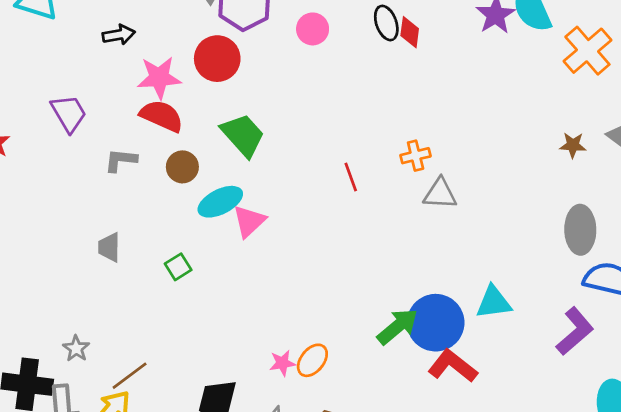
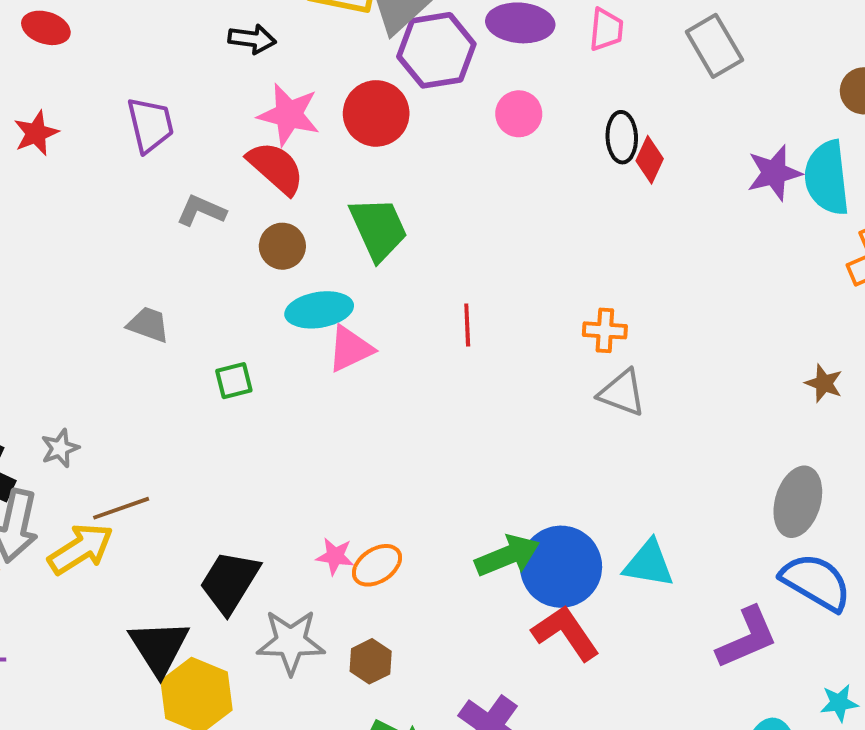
red line: (351, 177) -> (467, 325), moved
gray trapezoid: (109, 247) -> (148, 325), turned 92

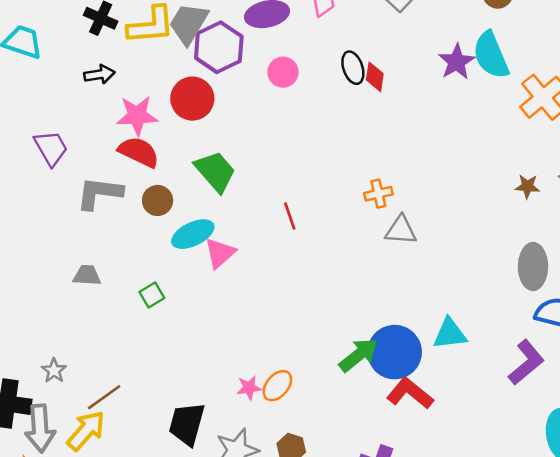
gray L-shape: (201, 211) -> (99, 193), size x1.5

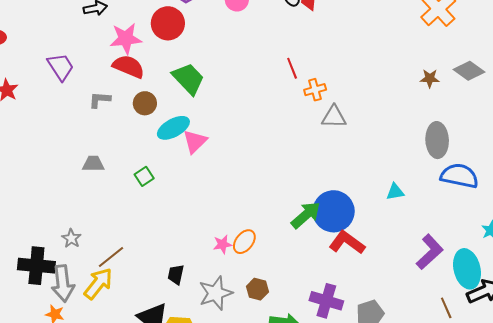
gray L-shape: (99, 193) -> (100, 100), size x0.6
red line: (290, 216) -> (292, 68), moved
cyan triangle: (450, 334) -> (395, 192), moved, size x0.7
purple L-shape: (526, 362) -> (430, 252), moved
black trapezoid: (187, 424) -> (176, 274), size x0.6

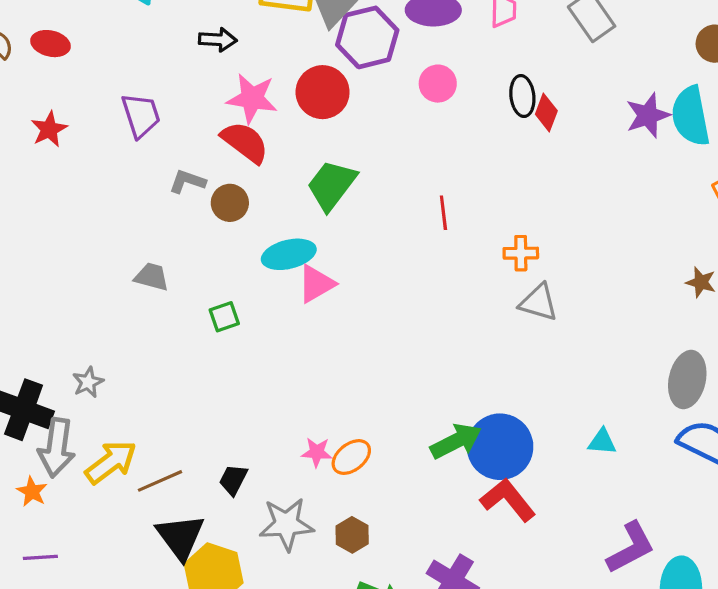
red line: (292, 68) -> (443, 213), moved
green trapezoid: (188, 79) -> (332, 185), turned -114
brown circle: (145, 103) -> (230, 203), moved
brown line: (111, 257) -> (160, 481), moved

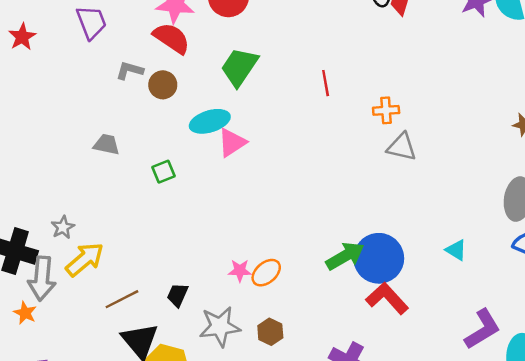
cyan triangle: (602, 442) -> (456, 250), turned 30
yellow arrow: (111, 462) -> (85, 259), moved

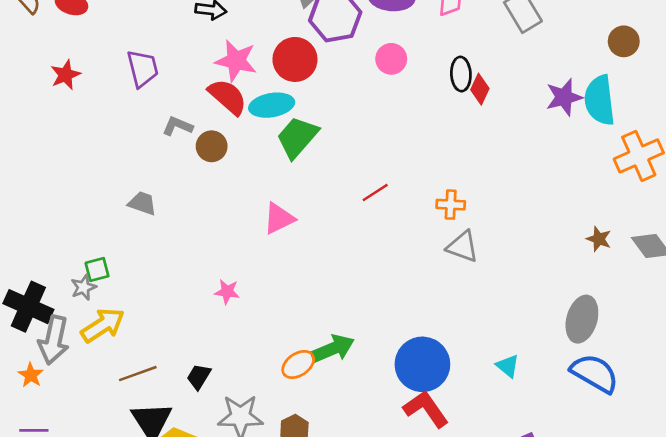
red line: (326, 83) -> (375, 193), moved, turned 60
cyan ellipse: (210, 121) -> (272, 105), moved
green square: (164, 172) -> (97, 269), moved
green arrow: (345, 256) -> (333, 349), moved
pink star: (240, 271) -> (227, 292), moved

